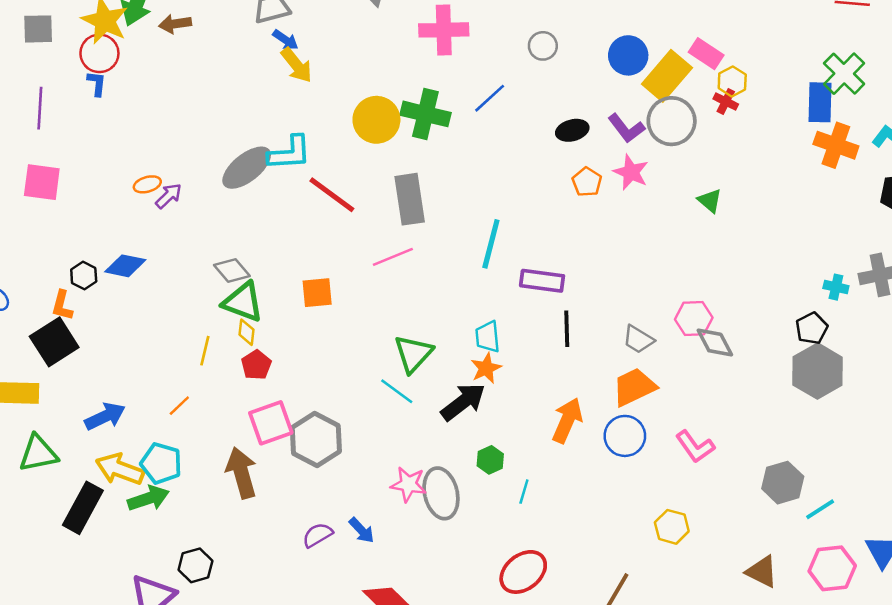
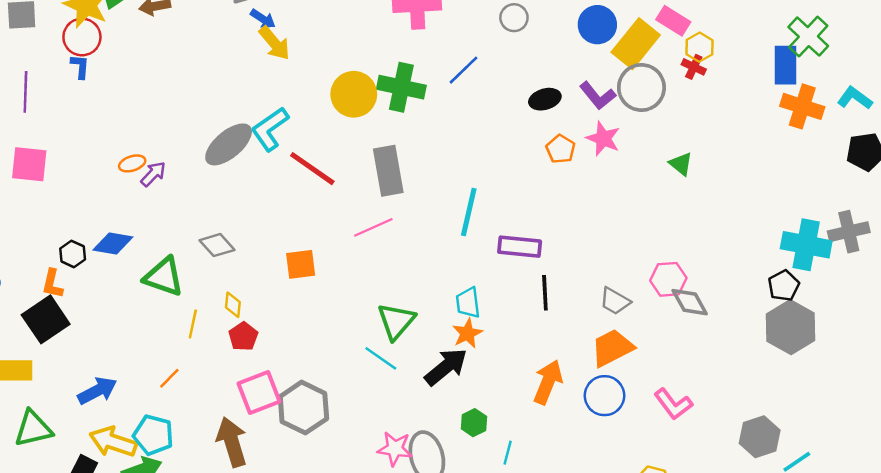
cyan L-shape: (289, 153) -> (270, 129), turned 150
cyan cross: (836, 287) -> (806, 245), size x2.0
green triangle: (243, 302) -> (164, 277), moved

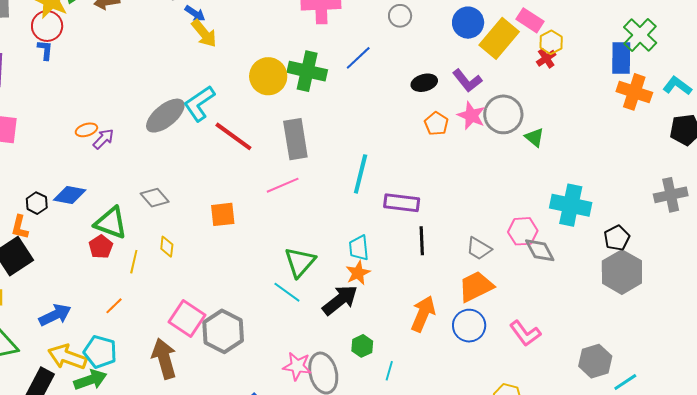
red cross: (694, 67) -> (546, 58), turned 30
gray circle: (641, 87) -> (503, 114), moved
cyan cross: (806, 245) -> (571, 205), moved
red pentagon: (243, 336) -> (101, 247), moved
pink square: (259, 392) -> (187, 319), turned -36

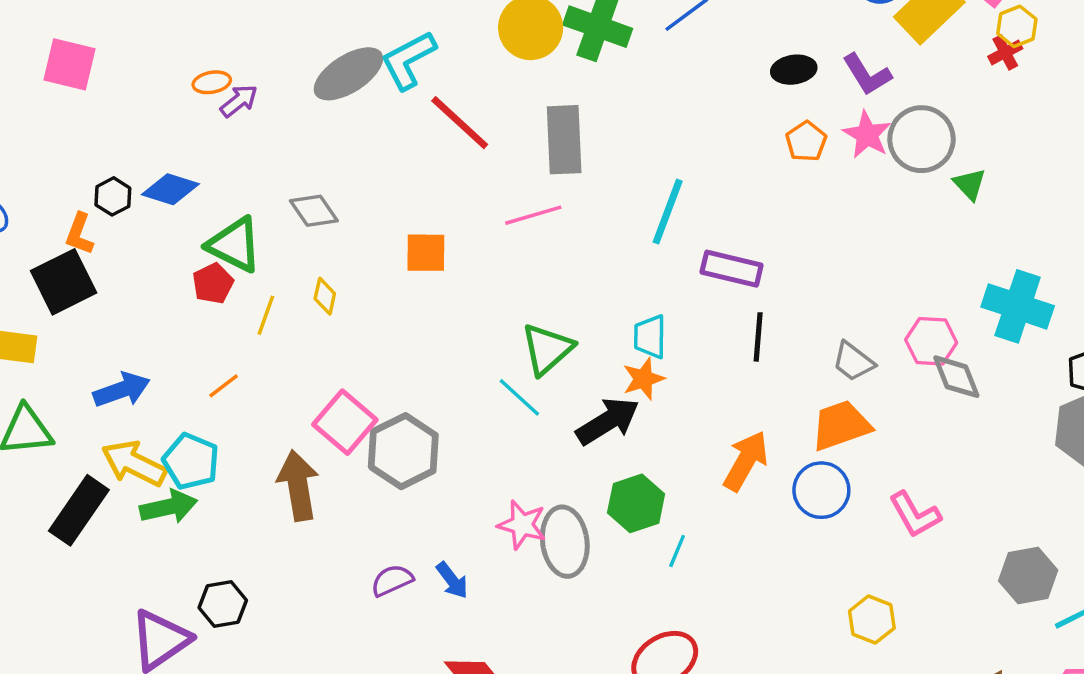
green hexagon: (362, 346) -> (636, 503), size x1.5

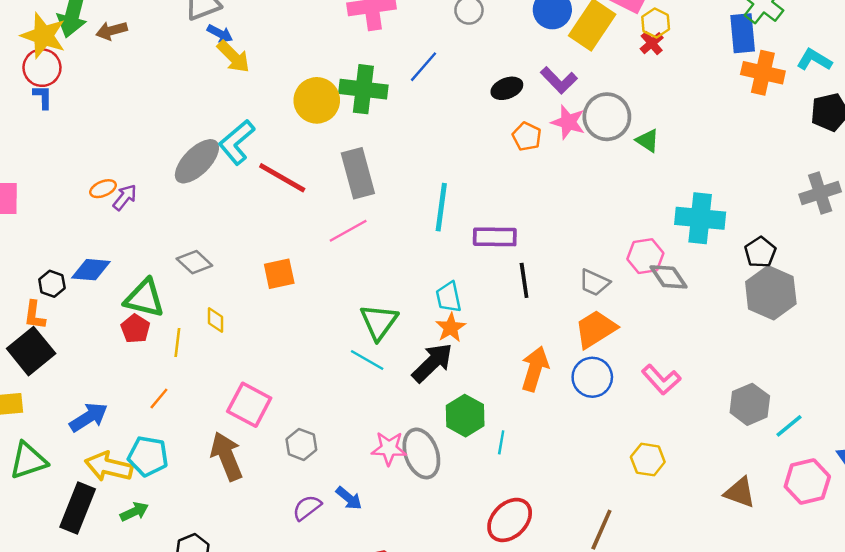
gray hexagon: (403, 451) -> (301, 444), moved, size x0.6
green arrow: (169, 507) -> (134, 512), moved, size x0.7

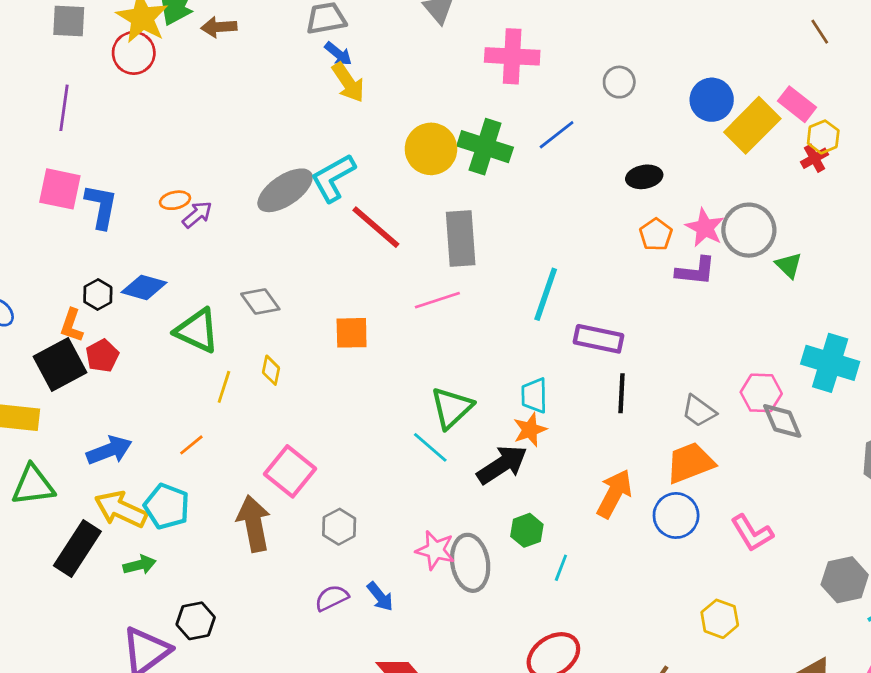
purple L-shape: (559, 80) -> (696, 271), moved, turned -51
blue L-shape: (43, 97) -> (101, 206), moved, size x1.6
red pentagon: (135, 329) -> (102, 356), moved
green hexagon: (465, 416) -> (527, 530), size x0.7

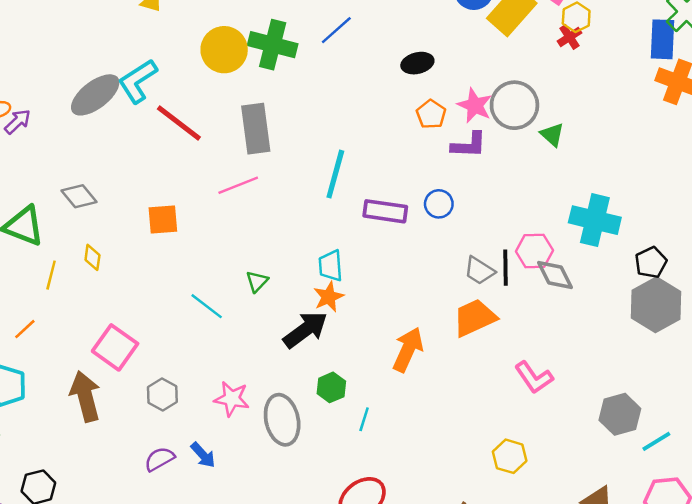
black line: (622, 393) -> (506, 268), moved
green triangle: (452, 408) -> (257, 281), size x0.6
cyan line: (430, 447) -> (207, 306), moved
blue circle: (676, 515) -> (439, 204), moved, size x0.7
pink star: (435, 550) -> (232, 399), moved

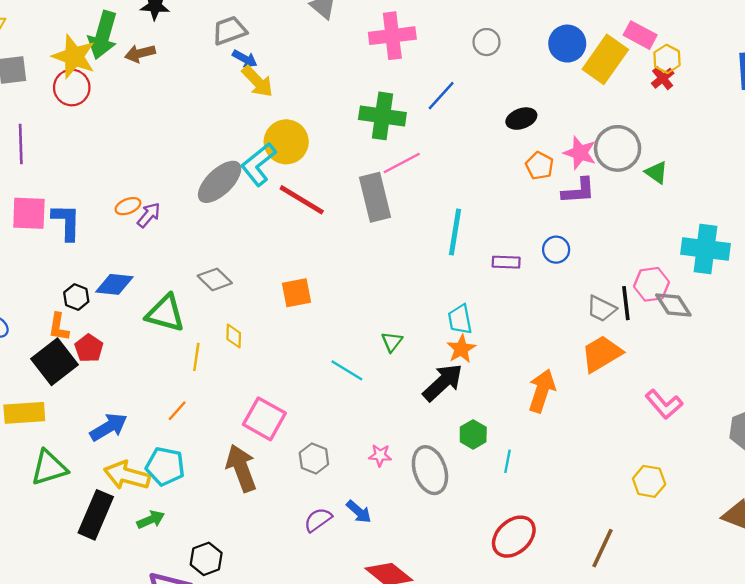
yellow circle: (224, 50) -> (286, 142), moved
pink line: (238, 185) -> (402, 163), moved
purple rectangle: (385, 211) -> (506, 262), size x0.7
pink star: (232, 399) -> (380, 455), size x0.7

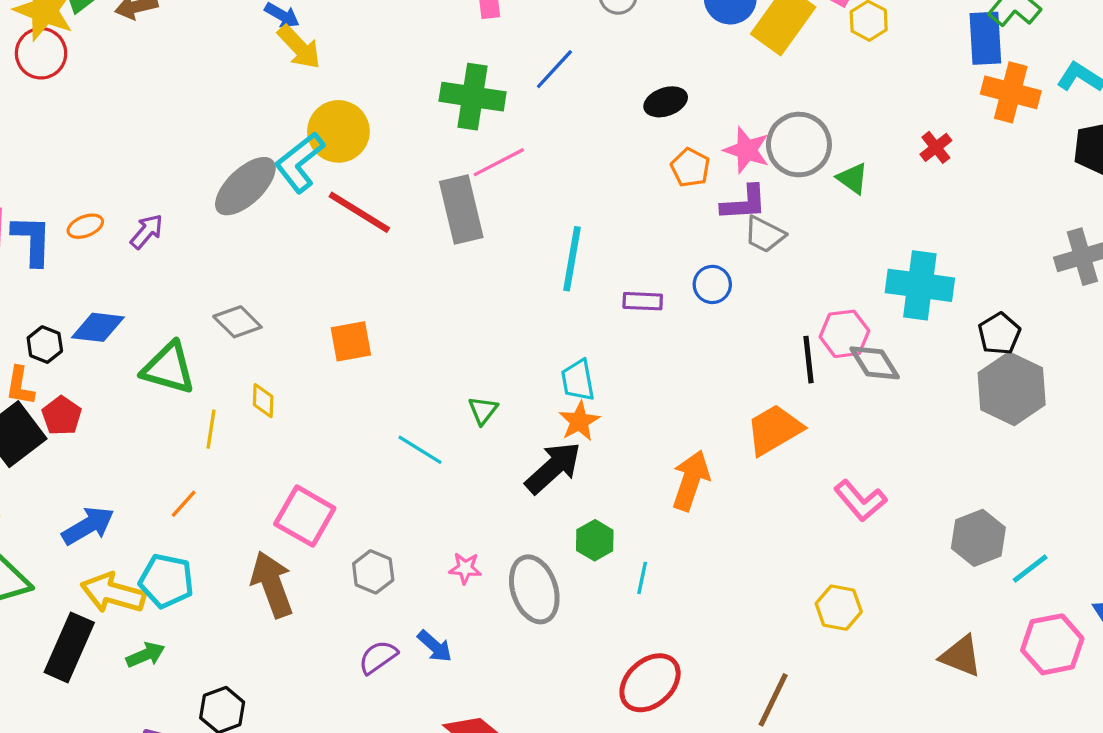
red cross: (663, 78) -> (936, 147), moved
orange ellipse: (128, 206) -> (85, 226), moved
gray trapezoid: (601, 309) -> (765, 234), moved

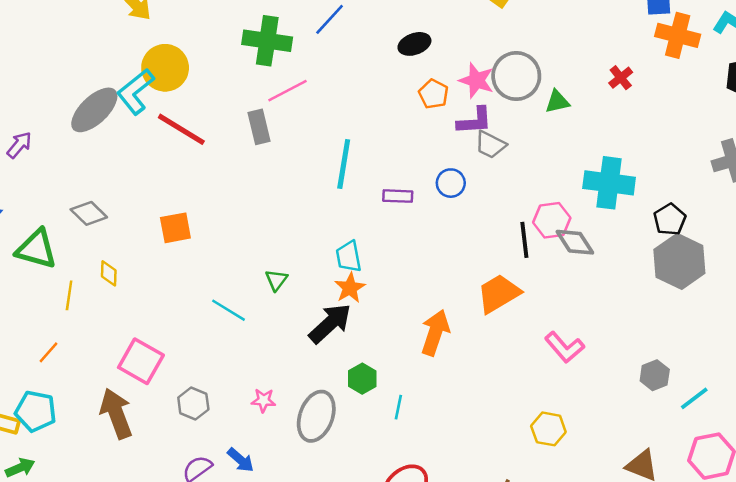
green triangle: (853, 178) -> (557, 102), turned -48
gray rectangle: (461, 209) -> (259, 127), size x0.7
gray hexagon: (978, 538) -> (655, 375), size x0.7
gray ellipse: (534, 589) -> (316, 416), turned 39

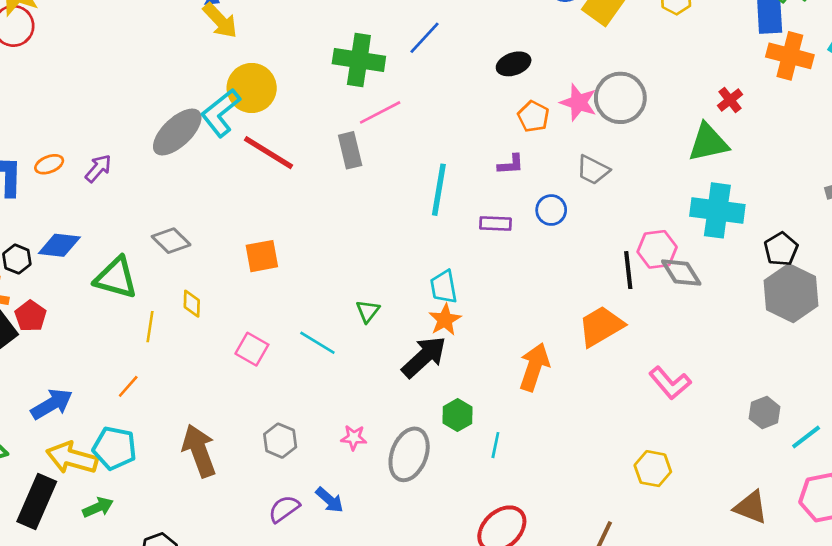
green triangle: (557, 102) -> (708, 143), moved, size x1.6
purple L-shape: (475, 121) -> (511, 164), moved, size x0.7
pink square: (141, 361) -> (252, 349), moved, size x0.7

